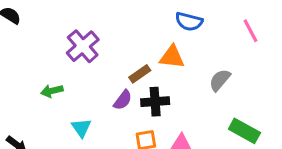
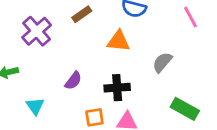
brown rectangle: (140, 74) -> (82, 14), moved
black cross: (155, 102) -> (117, 88), moved

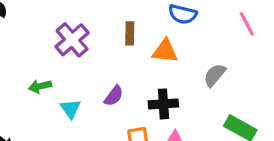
brown rectangle: (82, 14) -> (130, 33), moved, turned -54
cyan triangle: (35, 106) -> (70, 109), moved

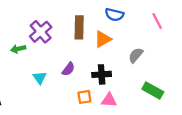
brown rectangle: (130, 33) -> (79, 27), size x1.5
orange triangle: (165, 51) -> (103, 39), turned -36
green arrow: (40, 86) -> (18, 49), moved

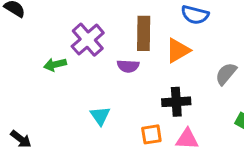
purple semicircle: (68, 69) -> (128, 66), moved, turned 56
cyan triangle: (40, 78) -> (100, 116), moved

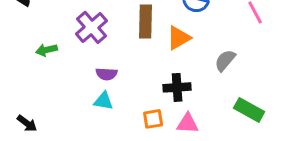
green arrow: (55, 64) -> (47, 50), moved
purple semicircle: (128, 66) -> (107, 74), moved
cyan triangle: (100, 116) -> (104, 101), turned -45

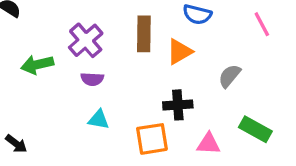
green arrow: (47, 50) -> (37, 65), size x1.4
purple semicircle: (107, 74) -> (92, 79), moved
orange square: (153, 119) -> (152, 139), size x1.5
pink triangle: (188, 123) -> (209, 144), moved

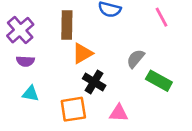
orange triangle: (179, 52) -> (82, 53), moved
black cross: (178, 105) -> (94, 82), turned 35
green rectangle: (255, 129) -> (159, 81), moved

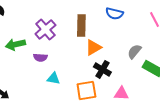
purple semicircle: (25, 61) -> (40, 57), moved

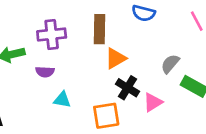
purple cross: (45, 29) -> (52, 34), turned 35
pink triangle: (121, 93) -> (153, 102), moved, turned -35

